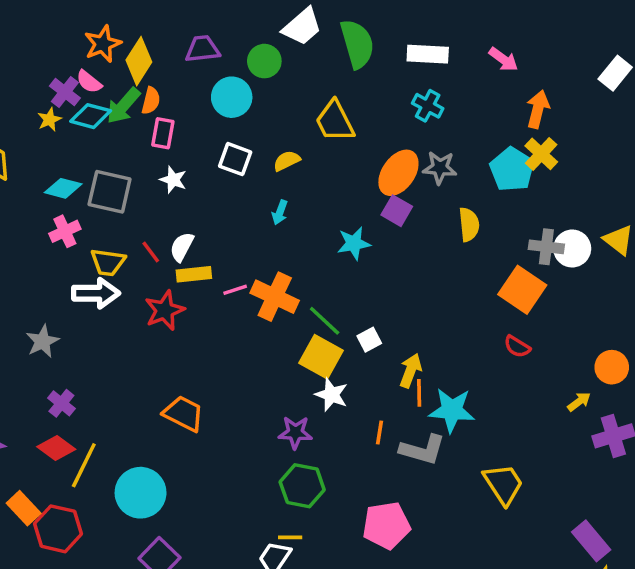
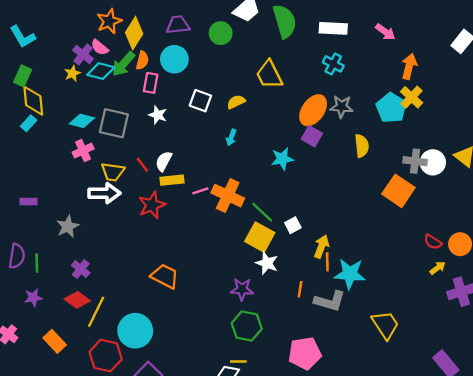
cyan circle: (232, 97) -> (174, 59), moved
red semicircle: (517, 347) -> (433, 242), moved
red hexagon: (58, 529) -> (106, 356), moved

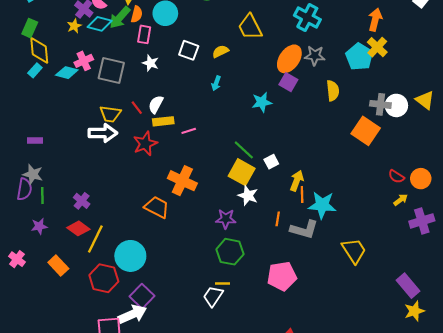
cyan cross: (333, 64) -> (307, 17), size x1.4
cyan diamond: (82, 121) -> (67, 73), moved
pink cross: (83, 151) -> (84, 61), moved
orange cross: (228, 196) -> (182, 181), moved
gray star: (68, 226) -> (33, 174), moved, turned -30

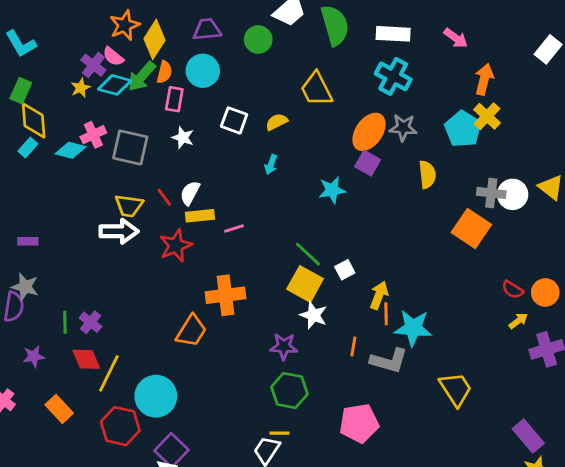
orange cross: (182, 181) -> (225, 295), turned -32
green line: (42, 196) -> (65, 322), moved
orange trapezoid: (157, 207) -> (191, 331), turned 95
red diamond: (78, 228) -> (86, 359), turned 30

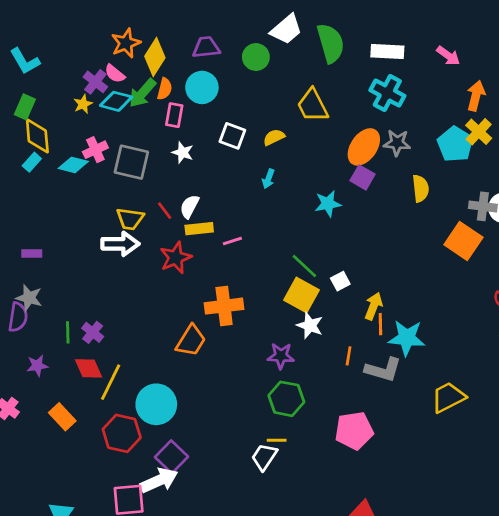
yellow trapezoid: (456, 389) -> (448, 397), turned -84

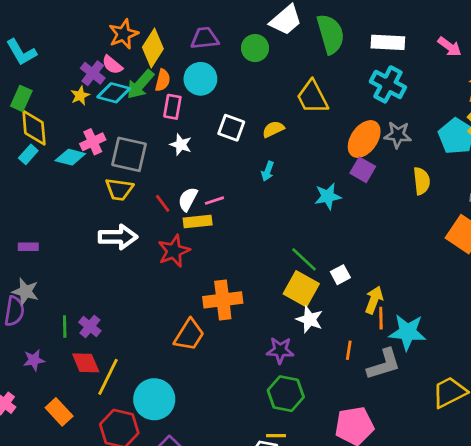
yellow trapezoid: (130, 219) -> (119, 189), moved
pink line: (232, 241) -> (214, 201), moved
gray L-shape: (383, 370) -> (384, 364), turned -33

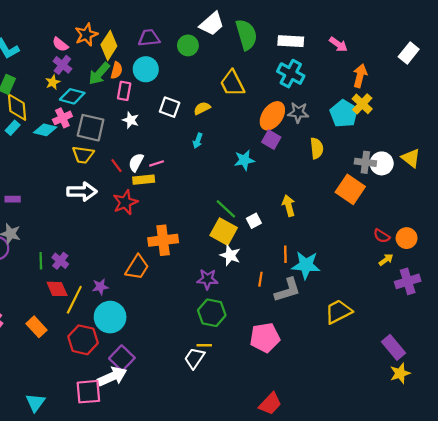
pink semicircle: (112, 65) -> (60, 44), moved
cyan diamond: (114, 93) -> (72, 96), moved
yellow arrow: (374, 300) -> (289, 206), moved, turned -36
purple star: (34, 360) -> (100, 287), moved

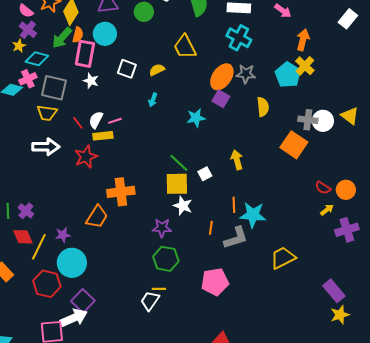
pink rectangle: (124, 91) -> (85, 54), size x1.5
yellow square: (224, 232) -> (177, 184), turned -30

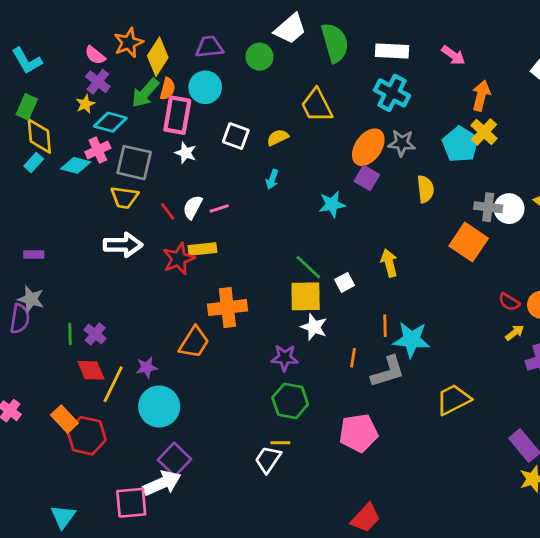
yellow rectangle: (103, 136) -> (202, 249), moved
red hexagon: (47, 284) -> (87, 436), moved

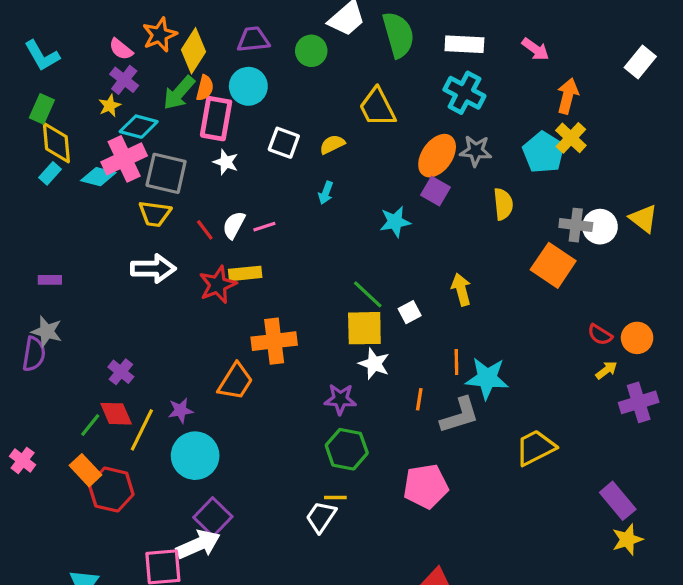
pink cross: (98, 150) -> (124, 159), size x1.5
green line: (70, 334) -> (90, 425), moved, turned 40

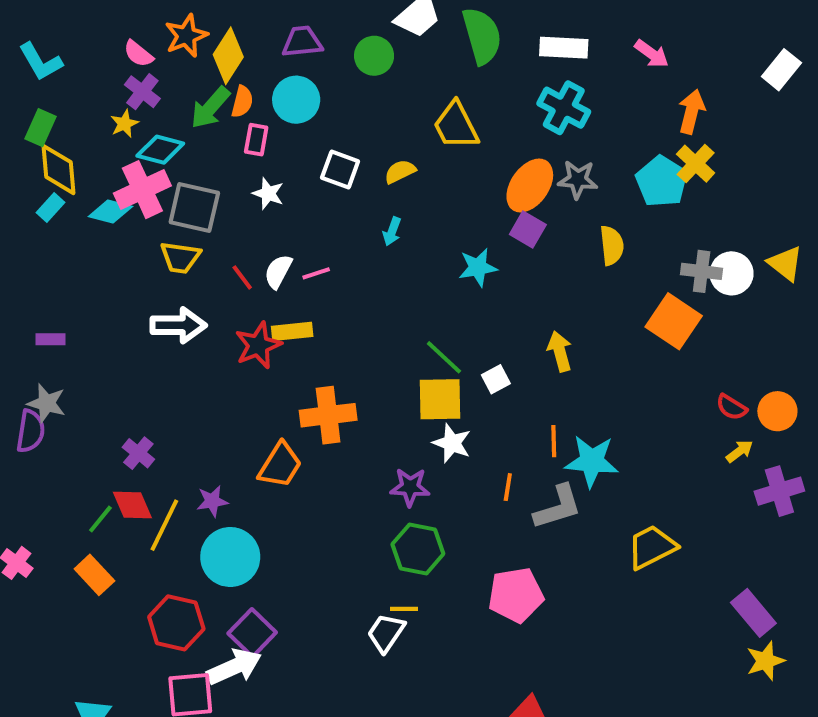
pink rectangle: (216, 119) -> (256, 140), size x0.6
red hexagon: (111, 490) -> (176, 623), moved

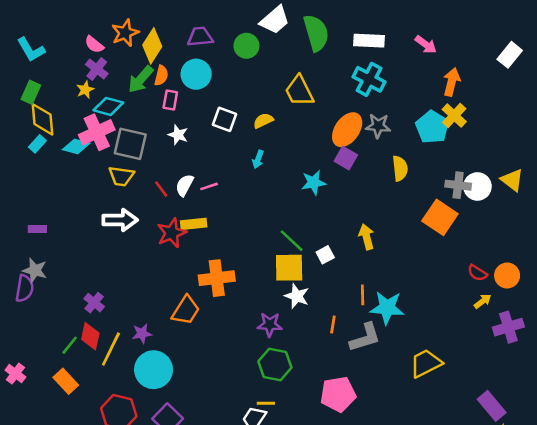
red diamond: (132, 505) -> (90, 336), turned 36

